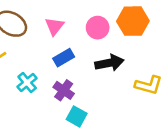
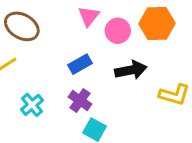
pink triangle: (54, 26) -> (89, 16), moved
cyan cross: (27, 82) -> (32, 105), moved

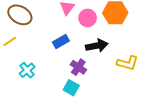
purple cross: (80, 101) -> (78, 67), moved

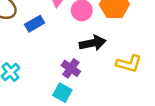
blue rectangle: (61, 42) -> (35, 24), moved

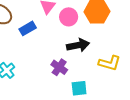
cyan square: (62, 93) -> (79, 88), moved, turned -35

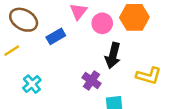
black arrow: (78, 45) -> (113, 55), turned 115

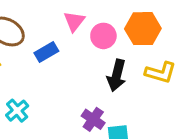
yellow L-shape: (149, 76) -> (160, 72), moved
purple cross: (91, 80) -> (93, 119), moved

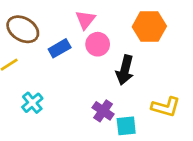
pink circle: (103, 36) -> (98, 44), moved
yellow L-shape: (160, 72) -> (166, 107), moved

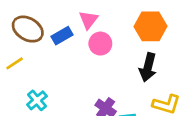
blue rectangle: (60, 48) -> (62, 36), moved
black arrow: (125, 70) -> (148, 67), moved

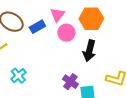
orange hexagon: (151, 26) -> (91, 19), moved
black arrow: (148, 67) -> (89, 51), moved

